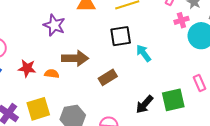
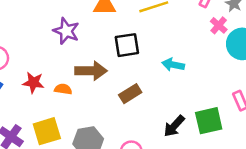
pink cross: (181, 20) -> (219, 25), turned -32
black square: (121, 36) -> (127, 45), moved
cyan arrow: (144, 53) -> (173, 65), turned -42

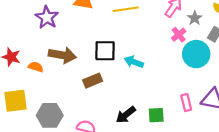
black square: (127, 45) -> (105, 51), moved
green square: (209, 121) -> (156, 115), size x0.7

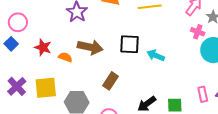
pink cross: (179, 35) -> (198, 32), turned -32
brown rectangle: (93, 81) -> (110, 81), moved, turned -36

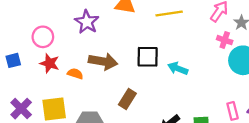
pink circle: (18, 22) -> (43, 37), moved
blue square: (11, 44) -> (13, 60), turned 32

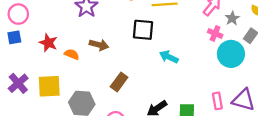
pink circle: (43, 37) -> (18, 14), moved
black square: (148, 57) -> (143, 30), moved
brown arrow: (103, 61) -> (99, 45), size x0.7

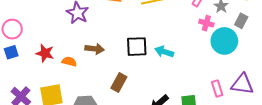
black square: (143, 30) -> (137, 47), moved

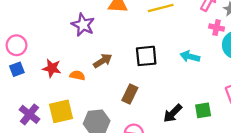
brown arrow: (95, 49) -> (103, 61), turned -36
cyan arrow: (164, 52) -> (190, 57), moved

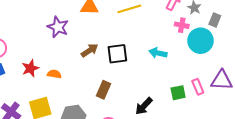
brown arrow: (103, 61) -> (90, 50), moved
red star: (52, 68) -> (30, 68), turned -30
green square: (203, 110) -> (178, 93), moved

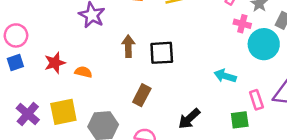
brown arrow: (90, 50) -> (128, 46), turned -60
cyan arrow: (158, 53) -> (225, 76), moved
green square: (178, 93) -> (240, 120), moved

